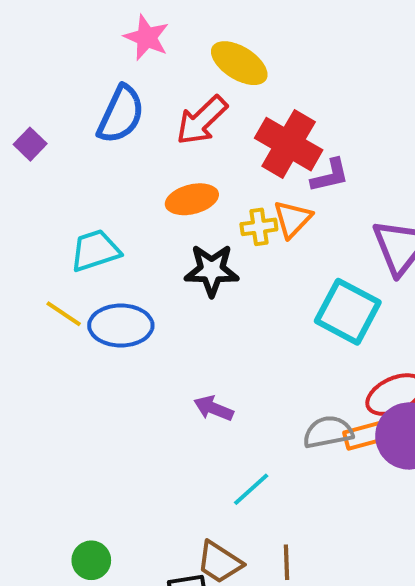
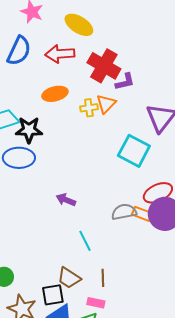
red arrow: (202, 120) -> (60, 54), turned 40
black star: (212, 270) -> (29, 130), moved
orange rectangle: (364, 436) -> (142, 214), turned 36
cyan line: (251, 489) -> (85, 241), turned -75

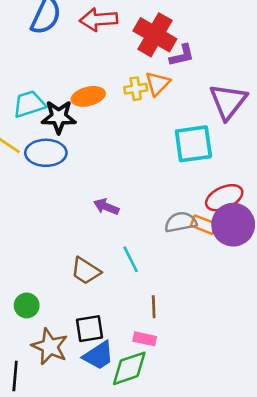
orange ellipse: (55, 94) -> (88, 96), moved
cyan square: (134, 151) -> (193, 144), turned -36
brown trapezoid: (69, 278) -> (86, 271), moved

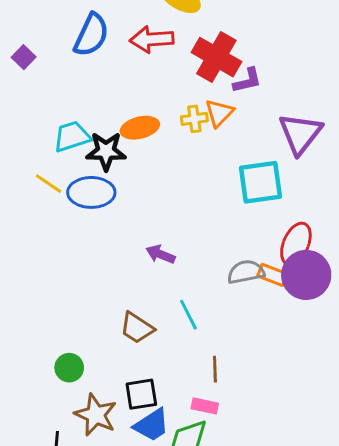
red ellipse: (224, 198) -> (296, 244), turned -42

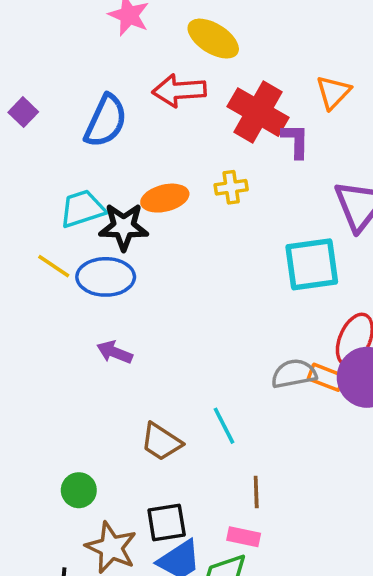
blue semicircle: (91, 35) -> (106, 121), moved
purple L-shape: (247, 81) -> (296, 141), turned -76
orange triangle: (219, 113) -> (333, 92), moved
purple arrow: (160, 254) -> (115, 352), moved

